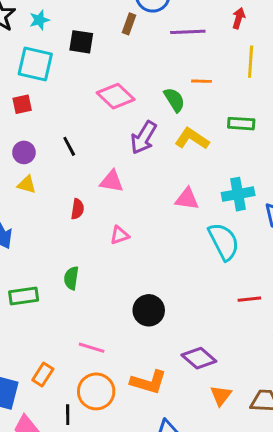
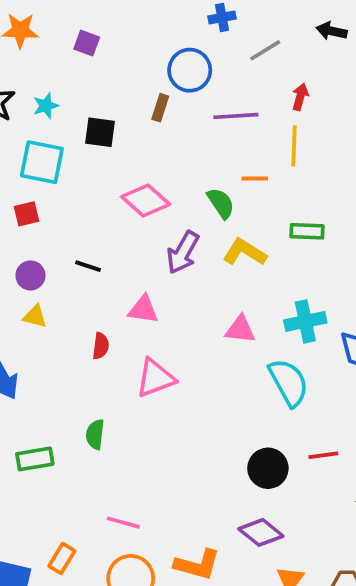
yellow line: (251, 62) -> (294, 146), moved
black line: (69, 146) -> (88, 266), turned -42
pink triangle: (119, 235) -> (155, 378), size x1.6
black circle: (149, 310) -> (268, 468), moved

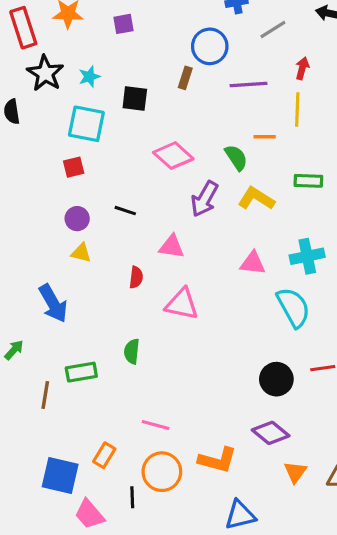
purple square: (87, 43) -> (123, 24), turned -30
pink triangle: (155, 378) -> (182, 304), turned 33

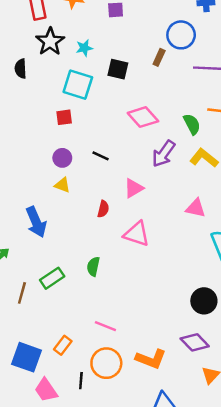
pink triangle: (172, 247) -> (134, 188), turned -45
green rectangle: (81, 372) -> (52, 278), turned -30

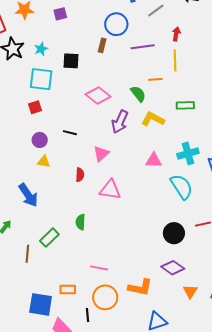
orange rectangle: (63, 345) -> (68, 290), turned 63

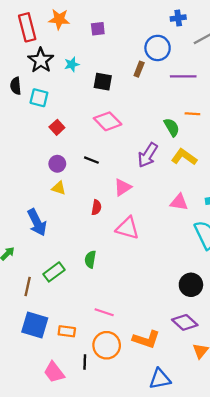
cyan square: (41, 79) -> (39, 98), moved, size x0.7
pink diamond: (98, 95) -> (108, 121), moved
red square: (35, 107) -> (57, 127), turned -32
blue square: (41, 304) -> (35, 325), moved

